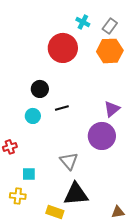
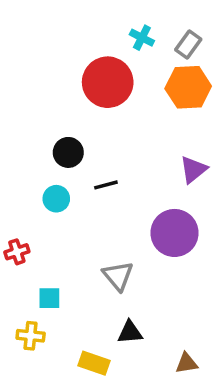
purple triangle: (112, 109) -> (193, 170), moved
black triangle: (76, 194) -> (130, 332), size x0.6
brown triangle: (118, 212) -> (186, 363), moved

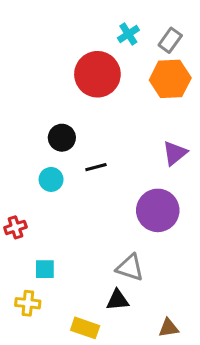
cyan cross: (142, 38) -> (128, 34), turned 30
gray triangle: (118, 276) -> (130, 268), moved, turned -32

